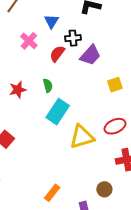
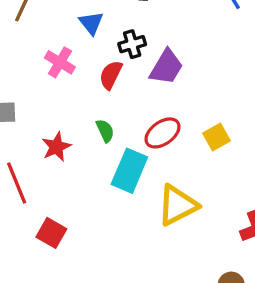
yellow square: (115, 85) -> (217, 137), moved
red ellipse: (115, 126) -> (162, 133), moved

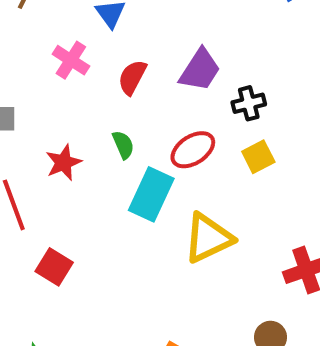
black cross: (132, 44) -> (249, 103), moved

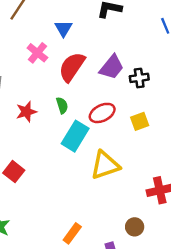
red semicircle: (132, 77) -> (72, 67), size x1.5
black cross: (249, 103) -> (139, 78), moved

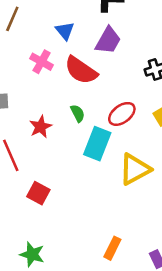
red semicircle: (72, 67) -> (81, 70), turned -80
purple trapezoid: (112, 67) -> (108, 40), moved

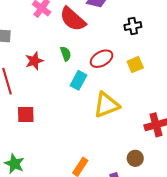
cyan rectangle: (97, 144) -> (79, 80), size x0.7
red square: (38, 193) -> (26, 115), turned -36

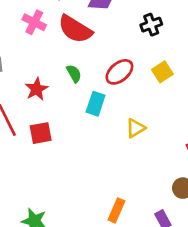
yellow triangle: (106, 105) -> (135, 128), size x0.6
red square: (26, 115) -> (41, 133), moved

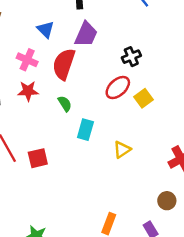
red semicircle: (75, 29) -> (64, 64), turned 80
red ellipse: (119, 72) -> (118, 87), moved
red star: (37, 89) -> (28, 91), moved, turned 30

